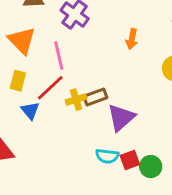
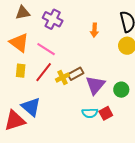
pink line: (59, 56) -> (46, 49), turned -36
blue triangle: (30, 111) -> (31, 107), moved, size x1.5
green circle: (151, 167) -> (121, 90), moved

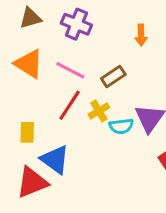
yellow rectangle: (21, 71) -> (27, 132), moved
brown rectangle: (76, 74) -> (113, 77), moved
cyan semicircle: (90, 113) -> (121, 126), moved

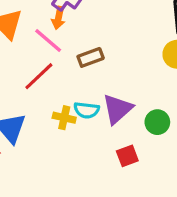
orange arrow: (141, 35) -> (58, 18), moved
yellow cross: (99, 111) -> (64, 118), moved, turned 30

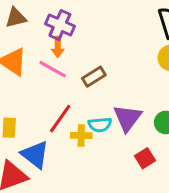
red line: (39, 76) -> (60, 119), moved

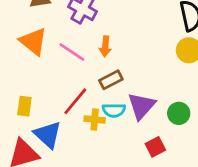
orange arrow: (58, 47) -> (105, 46), moved
brown rectangle: (94, 77) -> (111, 80), moved

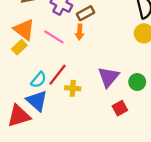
brown rectangle: (111, 80) -> (86, 13), moved
yellow rectangle: (24, 106) -> (19, 47), moved, turned 40
cyan semicircle: (114, 110) -> (39, 80), moved, turned -49

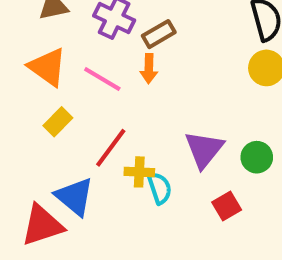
yellow rectangle: (19, 47) -> (58, 122), moved
cyan semicircle: (39, 80) -> (160, 188), moved, turned -56

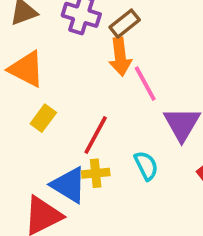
orange arrow: (149, 69) -> (120, 57), size x1.4
pink line: (102, 79) -> (145, 84), moved, turned 39
yellow cross: (139, 172) -> (96, 173), moved

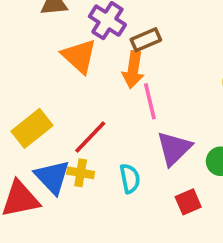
orange triangle: (26, 69) -> (79, 56), moved
yellow rectangle: (43, 118) -> (32, 128), moved, size x1.5

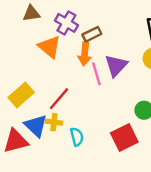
purple triangle: (174, 148) -> (116, 66), moved
cyan semicircle: (130, 178) -> (77, 137), moved
red square: (188, 202) -> (124, 138), size x1.6

